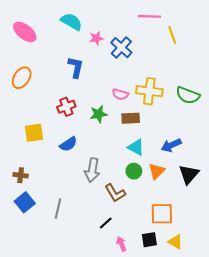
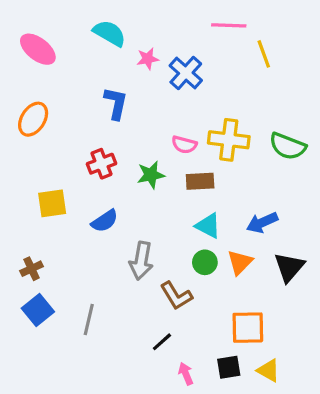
brown cross: (21, 175) -> (32, 269), turned -32

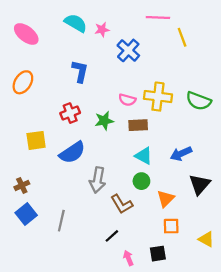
pink star: (148, 59) -> (102, 30), moved
blue semicircle: (105, 221) -> (72, 153), size x1.4
orange triangle: (240, 262) -> (166, 199), moved
orange square: (248, 328) -> (171, 226), size x0.7
yellow triangle: (269, 370) -> (206, 239), moved

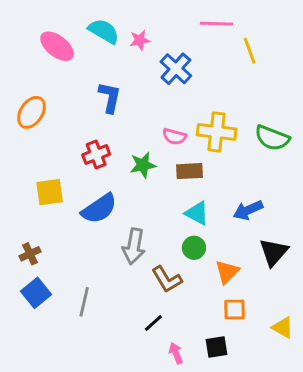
pink ellipse: (26, 34) -> (57, 46), moved

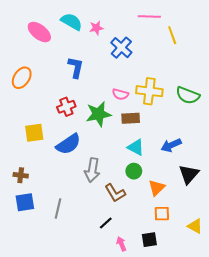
green star: (143, 165) -> (99, 114), size x1.4
brown cross: (30, 254) -> (21, 175), turned 32
blue square: (36, 293) -> (25, 202), turned 30

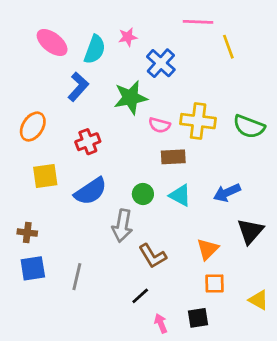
cyan semicircle: (72, 22) -> (95, 49), moved, turned 80
blue L-shape: (76, 67) -> (78, 87), moved, turned 30
orange ellipse: (22, 78) -> (33, 127), moved
green star: (99, 114) -> (131, 98), moved
green circle: (134, 171) -> (143, 194), moved

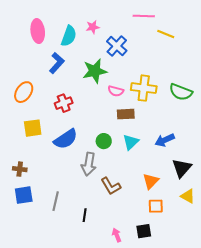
pink ellipse: (52, 43) -> (38, 31), turned 45
yellow line: (228, 47) -> (166, 34), turned -48
cyan triangle: (180, 195) -> (131, 142), turned 48
black line: (140, 296) -> (85, 215), moved, turned -40
yellow triangle: (259, 300) -> (188, 196), moved

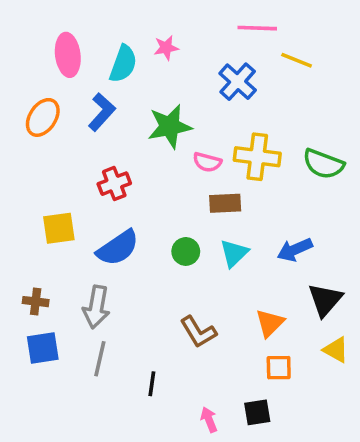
blue cross: (117, 46) -> (238, 82), moved
orange ellipse: (24, 92) -> (43, 117), moved
gray arrow: (89, 164) -> (96, 307), moved

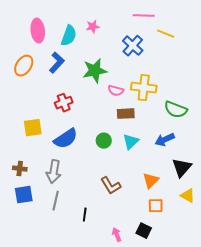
green semicircle: (323, 164) -> (176, 110), moved
black square: (257, 412) -> (144, 231), turned 35

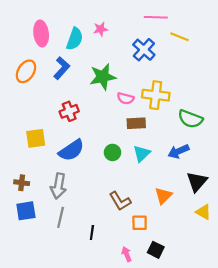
orange square: (156, 206) -> (140, 223), moved

